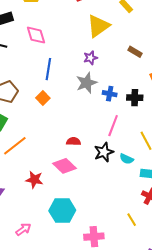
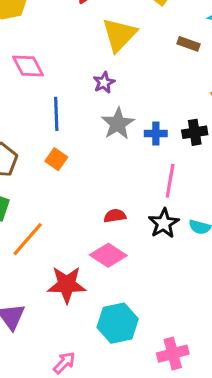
brown rectangle: (135, 52) -> (189, 44), moved
purple star: (90, 58) -> (104, 83), moved
red star: (34, 180) -> (67, 285), size x1.4

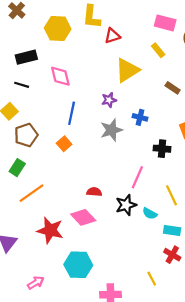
blue cross: (156, 133) -> (140, 117), moved

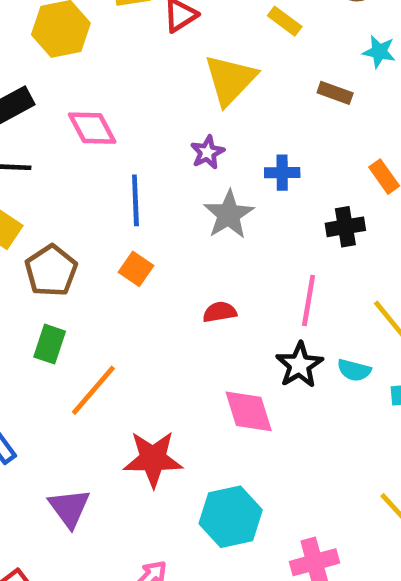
red semicircle: (94, 192) -> (220, 312), moved
pink diamond: (83, 217) -> (249, 411), moved, turned 40

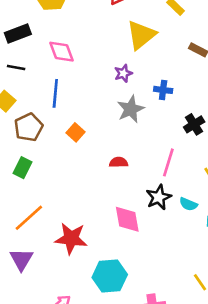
blue line: (135, 200) -> (55, 93), moved
black cross: (345, 227) -> (194, 124), turned -30
orange line: (93, 390) -> (29, 218), moved

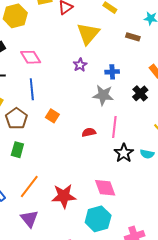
gray star: (131, 109) -> (103, 95), moved, turned -30
pink line: (168, 162) -> (114, 127), moved
pink diamond: (127, 219) -> (105, 188), moved

